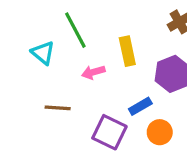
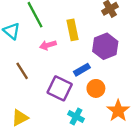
brown line: (58, 108) -> (22, 71), turned 54

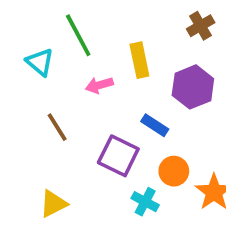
blue rectangle: (82, 70) -> (155, 125), turned 63
orange circle: (96, 88) -> (174, 171), moved

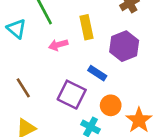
brown line: (57, 127) -> (23, 88), moved

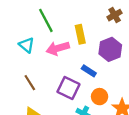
cyan triangle: (17, 29) -> (27, 45), moved
pink arrow: (58, 45) -> (58, 48), size x1.5

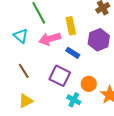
blue rectangle: (89, 71) -> (73, 53), moved

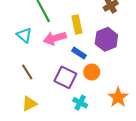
orange circle: (89, 84) -> (92, 72), moved

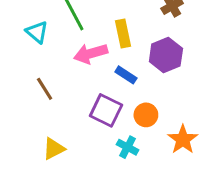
cyan triangle: (24, 35) -> (37, 32), moved
brown line: (27, 72) -> (45, 89), moved
orange circle: (92, 72) -> (146, 115), moved

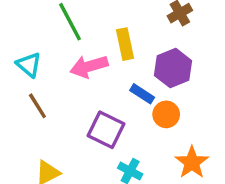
cyan triangle: (37, 32) -> (29, 65), moved
blue rectangle: (126, 75) -> (142, 94), moved
orange circle: (146, 115) -> (166, 114), moved

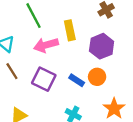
blue rectangle: (142, 94) -> (77, 80), moved
purple square: (106, 130) -> (44, 79), moved

